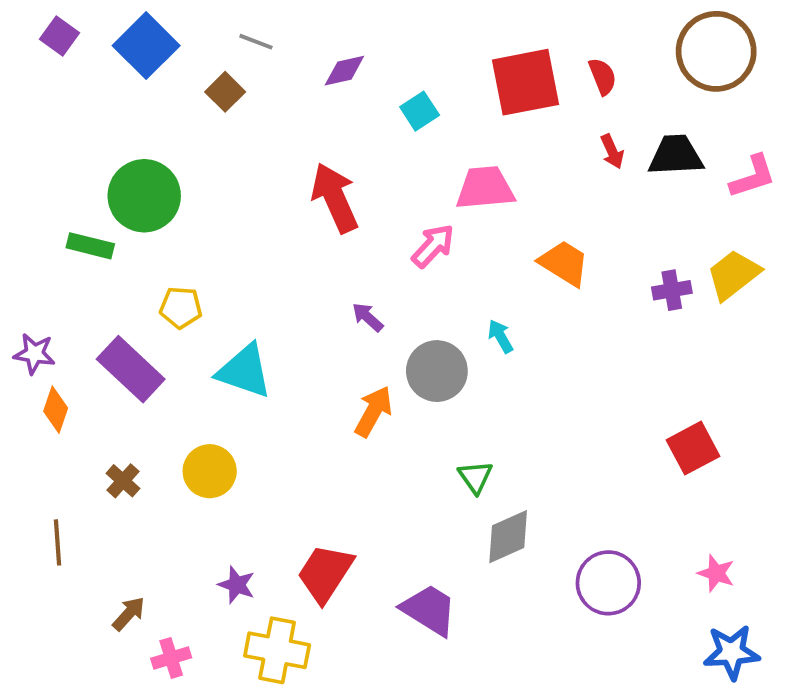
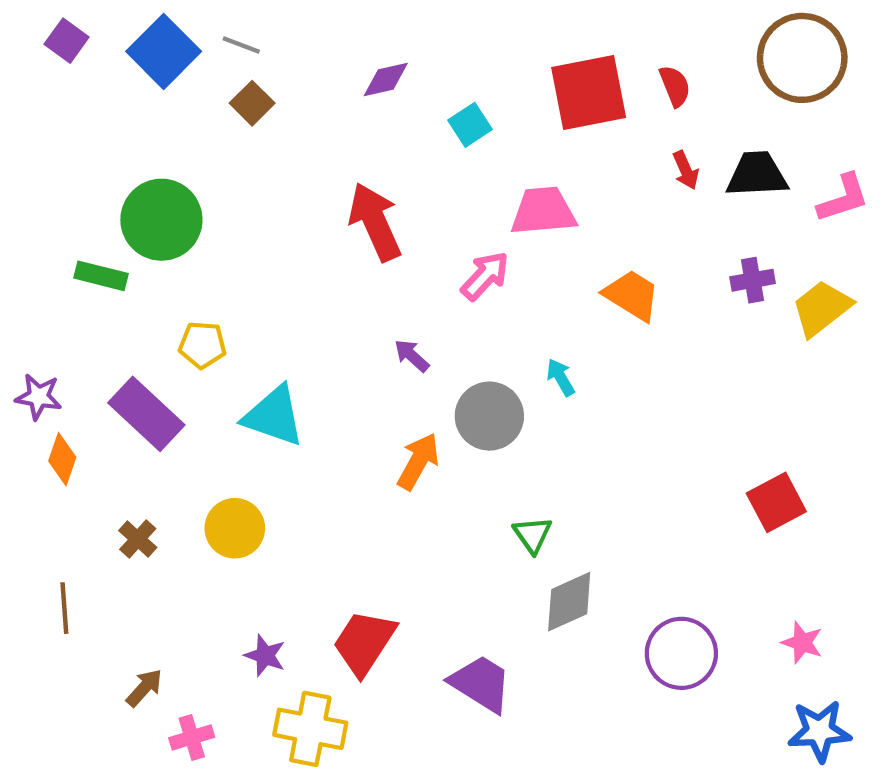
gray line: (256, 42) -> (241, 45), moved
purple cross: (672, 290) -> (753, 280), moved

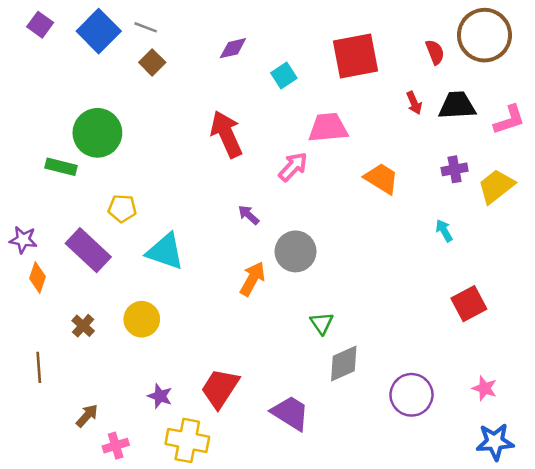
red semicircle: (675, 86) -> (435, 52), moved
cyan arrow: (561, 377) -> (444, 231), moved

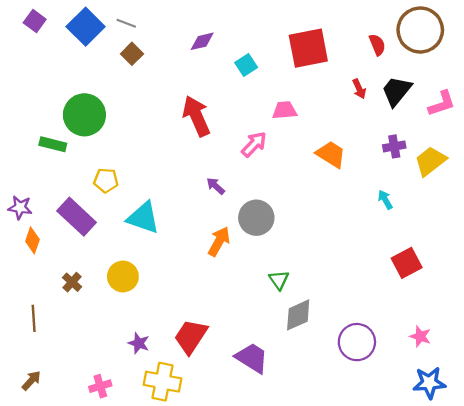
black trapezoid: (457, 105) -> (397, 91), turned -48
pink trapezoid: (328, 128) -> (285, 110), size x0.7
brown arrow: (87, 416) -> (31, 381), moved

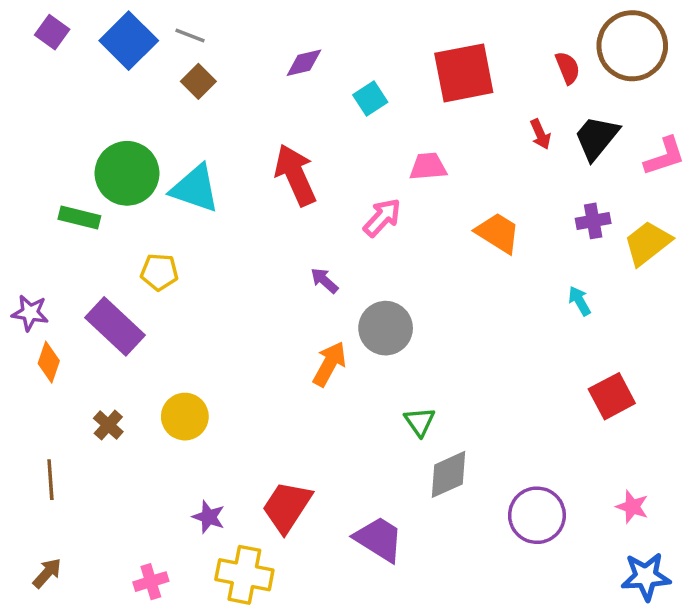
cyan triangle: (143, 218) -> (195, 189), moved

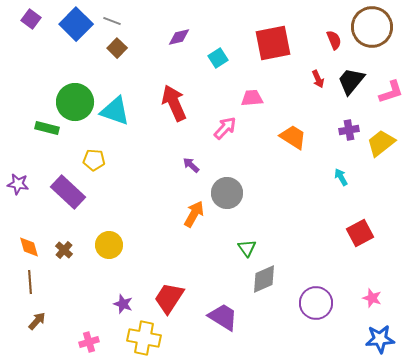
orange diamond: (49, 362) -> (29, 247), moved, turned -35
brown arrow: (47, 573) -> (37, 321), moved

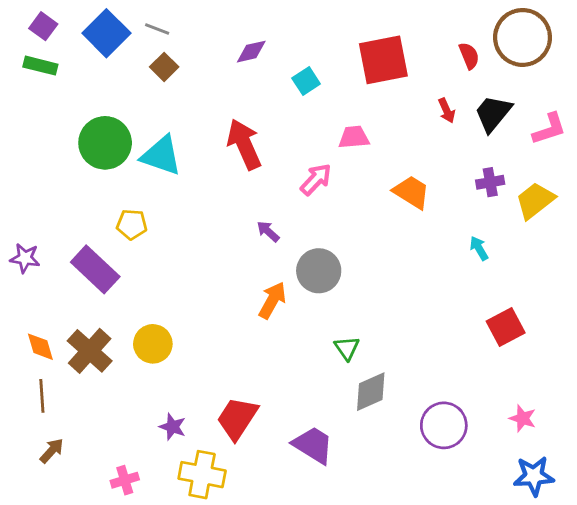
green rectangle: (47, 128) -> (40, 66), moved
brown cross: (64, 250) -> (90, 351), size x1.8

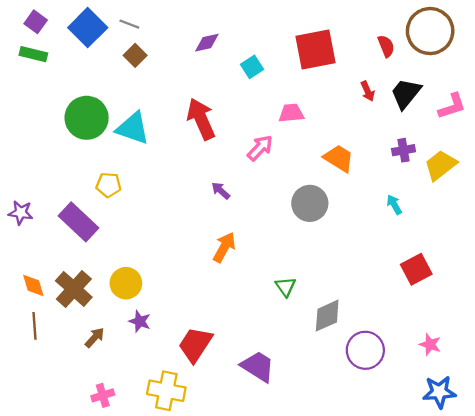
gray circle: (319, 271) -> (310, 203), moved
gray diamond: (371, 392) -> (327, 316), moved
purple star: (173, 427) -> (140, 321), moved
brown arrow: (52, 451) -> (95, 338), moved

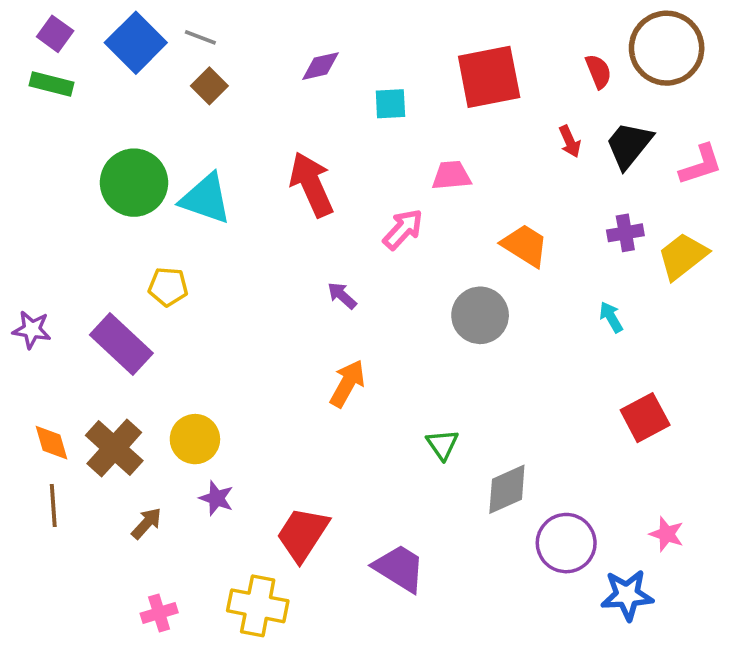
cyan square: (252, 67) -> (390, 104), turned 30
blue star: (439, 392) -> (627, 595), moved

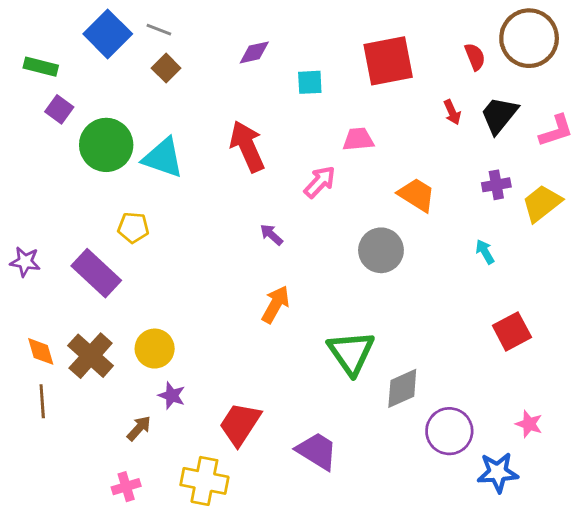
purple square: (55, 34) -> (59, 109), moved
green triangle: (442, 444) -> (351, 353), size x1.8
brown arrow: (147, 523) -> (139, 428), moved

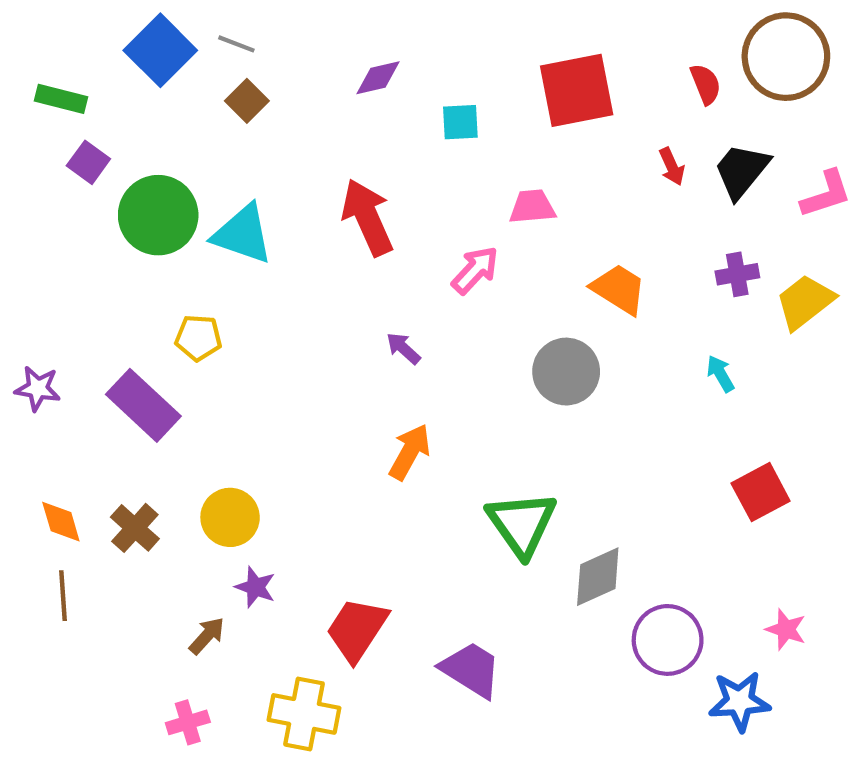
brown cross: (91, 356) -> (135, 528), size x0.7

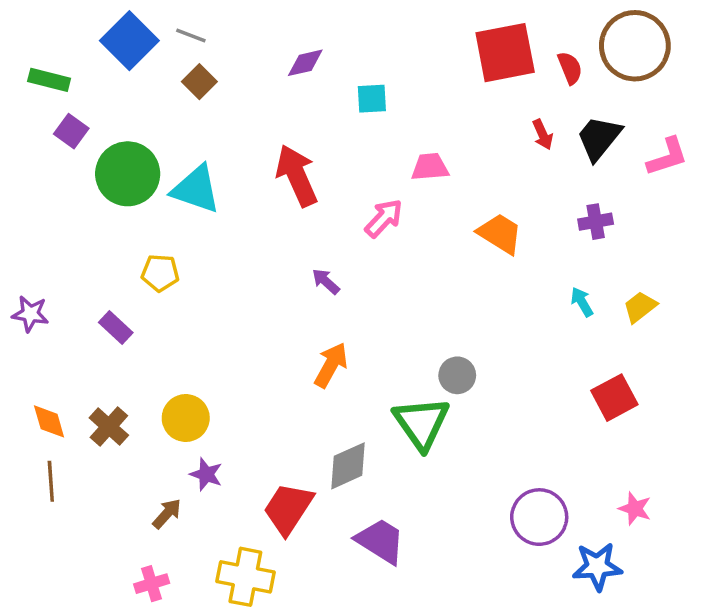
red square: (577, 90) -> (505, 53), moved
yellow trapezoid: (805, 302) -> (640, 307), moved, size x0.7
gray circle: (566, 372) -> (457, 375), moved, size x0.7
purple rectangle: (143, 405) -> (116, 327), size x0.6
gray diamond: (598, 577) -> (348, 466), moved

